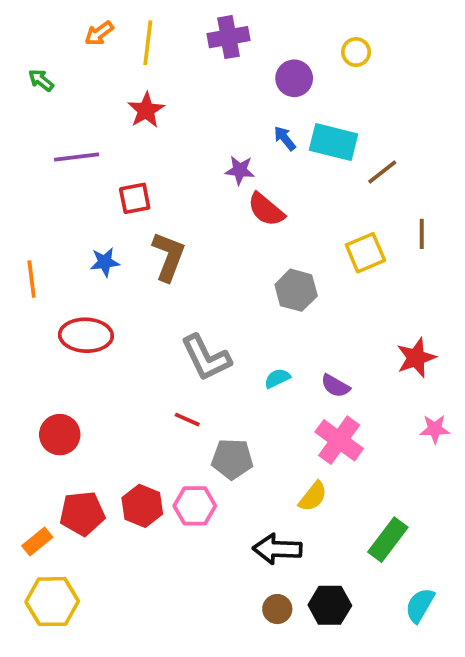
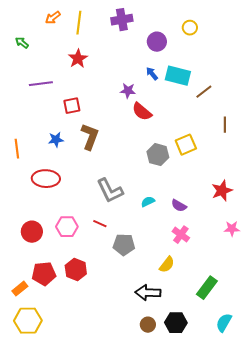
yellow square: (365, 253) -> (186, 145), moved
pink cross: (339, 440) -> (181, 235), size x0.7
pink hexagon: (195, 506) -> (67, 227), moved

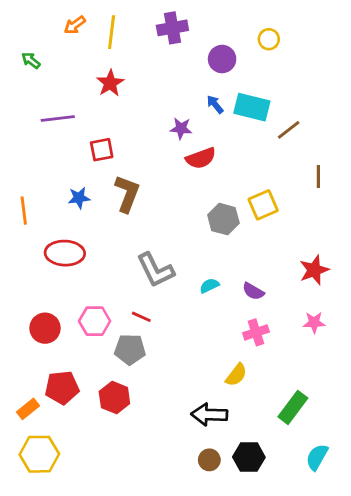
red semicircle: (142, 112) -> (201, 158), turned -60
pink star: (232, 229) -> (314, 322), moved
pink cross: (181, 235) -> (256, 332), turned 36
gray pentagon: (124, 245) -> (130, 349), moved
red hexagon: (76, 270) -> (114, 398), moved

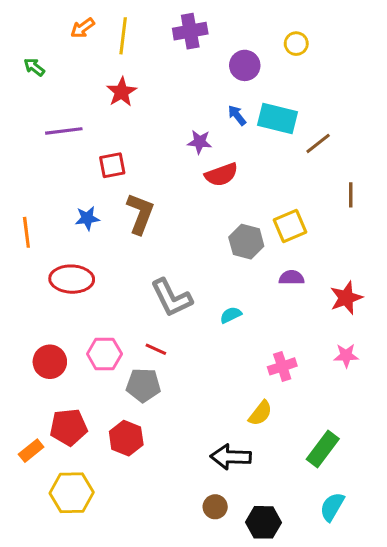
purple semicircle: (253, 291) -> (292, 278), moved, turned 150
yellow hexagon: (39, 454) -> (72, 493), moved
black hexagon: (249, 457) -> (263, 522), moved
cyan semicircle: (317, 457) -> (332, 507), moved
brown circle: (209, 460) -> (215, 507), moved

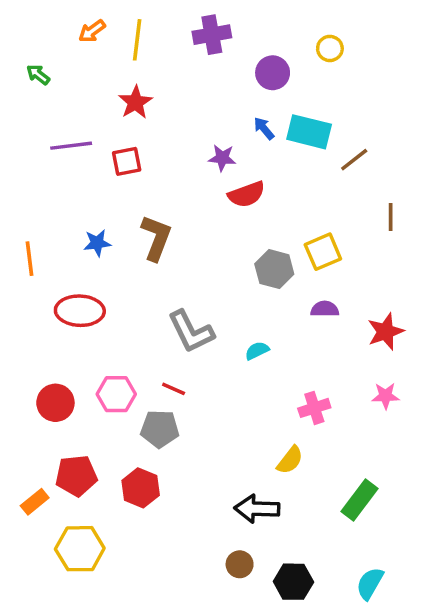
red square: (112, 165) -> (127, 161), moved
cyan semicircle: (332, 507) -> (370, 583), moved

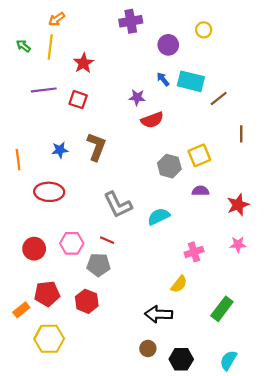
yellow line: (137, 40) -> (50, 47), moved
red square: (127, 161) -> (78, 100), turned 30
cyan semicircle: (257, 351) -> (159, 217), size x1.5

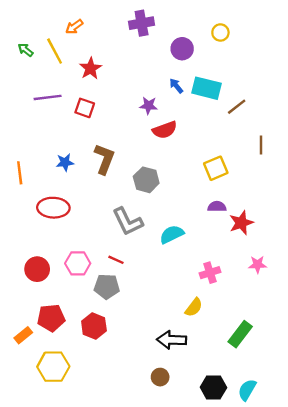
orange arrow: (57, 19) -> (74, 27), moved
yellow line: (50, 47) -> (55, 51), turned -35
gray hexagon: (169, 166) -> (146, 180), moved
red star: (238, 205) -> (241, 223), moved
black hexagon: (181, 359) -> (213, 387), moved

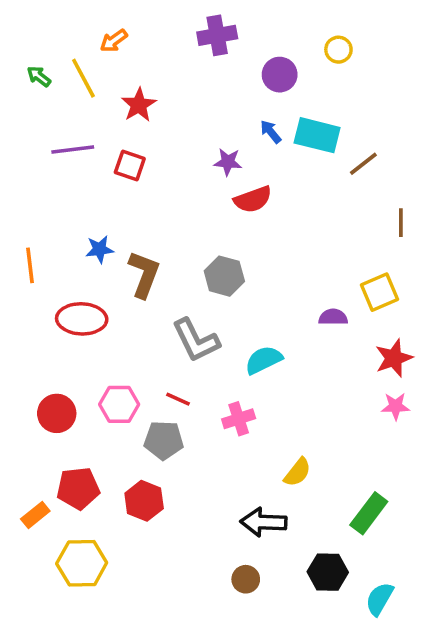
brown L-shape: (104, 159) -> (144, 274), moved
yellow square: (216, 168) -> (379, 292), moved
red star: (241, 223) -> (394, 358), moved
pink cross: (210, 273) -> (239, 419), moved
black hexagon: (213, 387) -> (328, 572), moved

